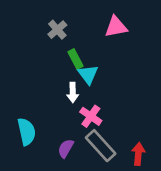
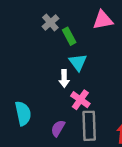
green rectangle: (75, 59) -> (69, 36), moved
gray rectangle: (101, 146) -> (89, 126), turned 40

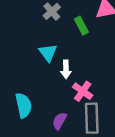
green rectangle: (69, 36) -> (81, 26), moved
cyan triangle: (78, 62) -> (48, 53), moved

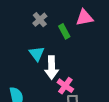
white arrow: (66, 69) -> (52, 68), size x1.5

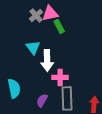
pink triangle: (85, 18) -> (50, 13), moved
pink cross: (65, 86) -> (60, 77), turned -35

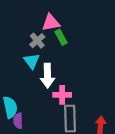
gray cross: (36, 15) -> (37, 41), moved
purple semicircle: (42, 100) -> (18, 121), moved, turned -32

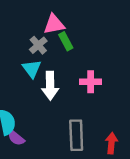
pink cross: (62, 95) -> (91, 82), moved
purple semicircle: (18, 121) -> (16, 138), turned -49

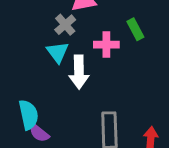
green rectangle: (66, 41) -> (135, 29), moved
pink cross: (91, 82) -> (106, 45), moved

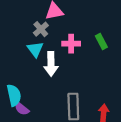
green rectangle: (135, 29) -> (101, 41), moved

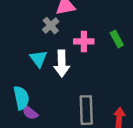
cyan triangle: (35, 49) -> (38, 59), moved

